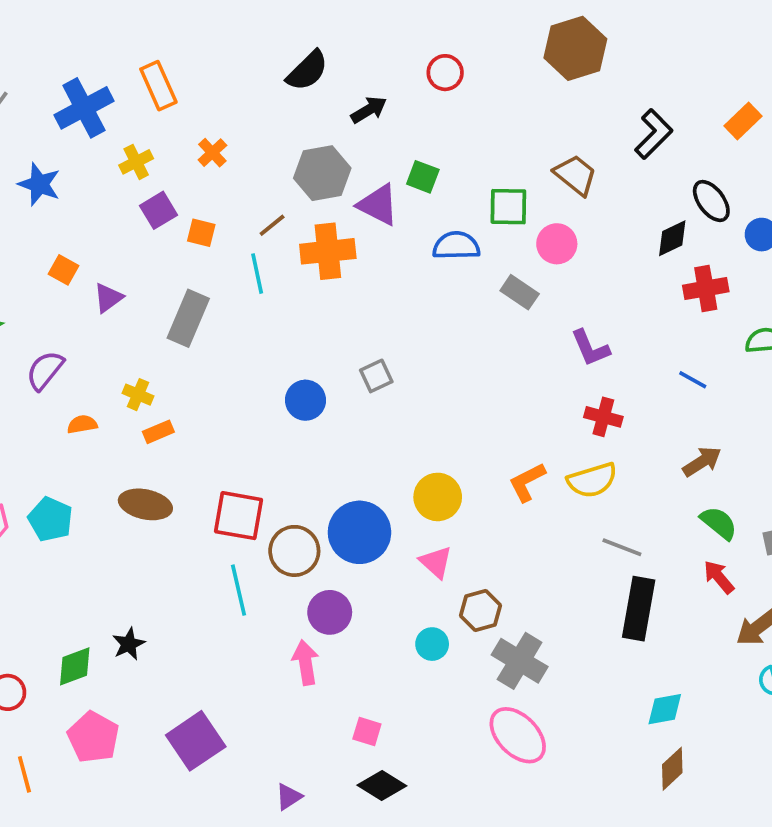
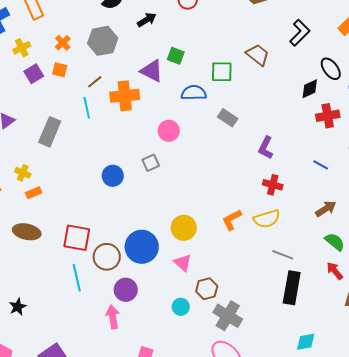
gray hexagon: (322, 173) -> (103, 41), moved
orange square: (201, 233) -> (60, 70), moved
pink circle: (557, 244) -> (169, 131), moved
purple L-shape: (590, 348) -> (266, 148), turned 50

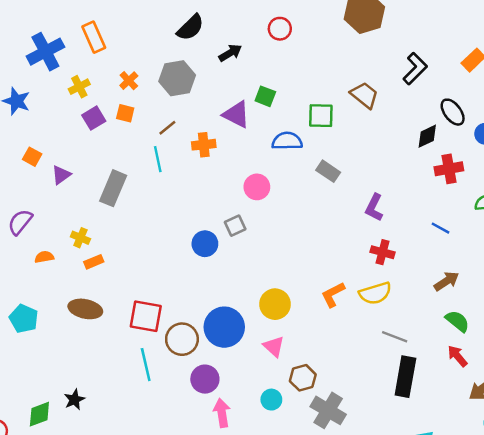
orange cross: (125, 96) -> (204, 145), size x0.7
blue circle: (113, 176) -> (205, 244), moved
pink arrow: (113, 317) -> (222, 413), moved

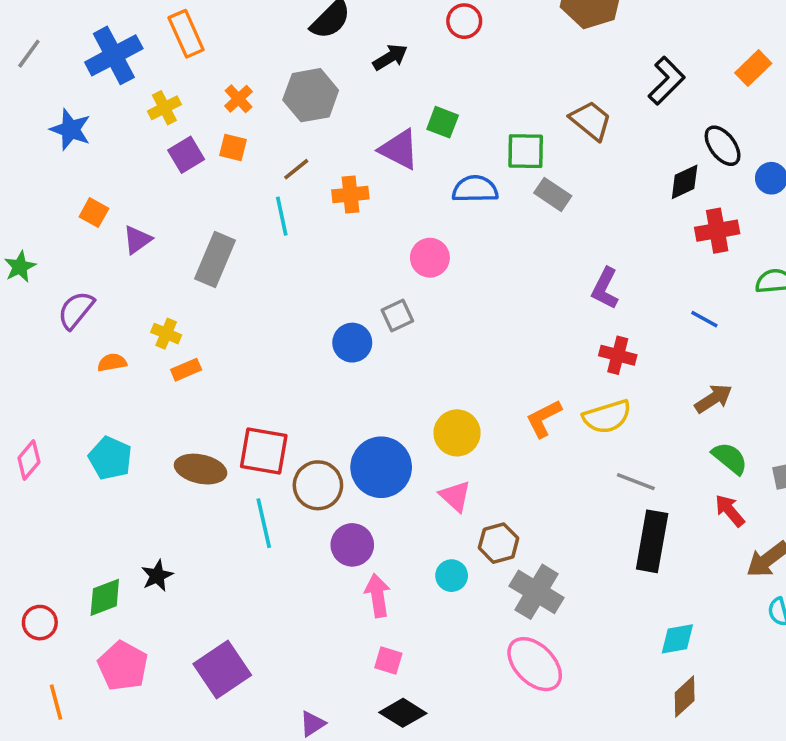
gray rectangle: (328, 171) -> (553, 194), moved
brown ellipse: (85, 309) -> (201, 469), moved
cyan pentagon: (24, 319) -> (110, 458), moved

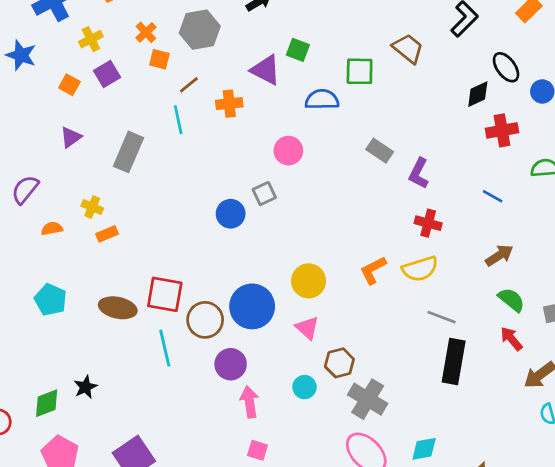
orange square: (233, 148) -> (159, 59), moved
gray rectangle: (553, 194) -> (380, 151), moved
orange square: (94, 213) -> (69, 85), moved
cyan diamond: (677, 639) -> (424, 449), moved

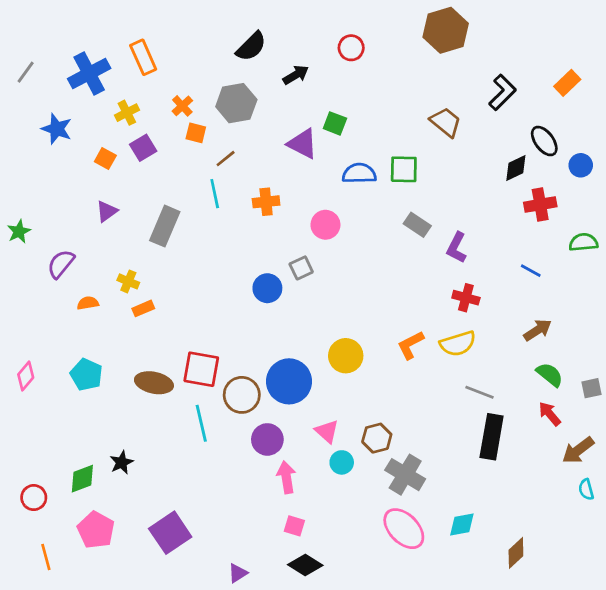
green square: (360, 71) -> (404, 169), moved
orange cross: (229, 104) -> (266, 202), moved
pink triangle: (307, 328) -> (327, 431), moved

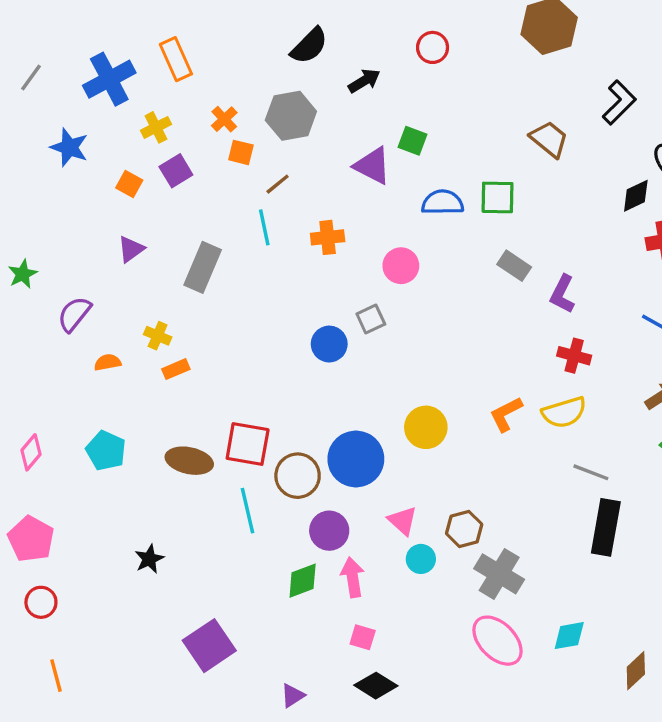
green diamond: (82, 479) -> (303, 581), moved
pink pentagon: (96, 530) -> (31, 539), moved

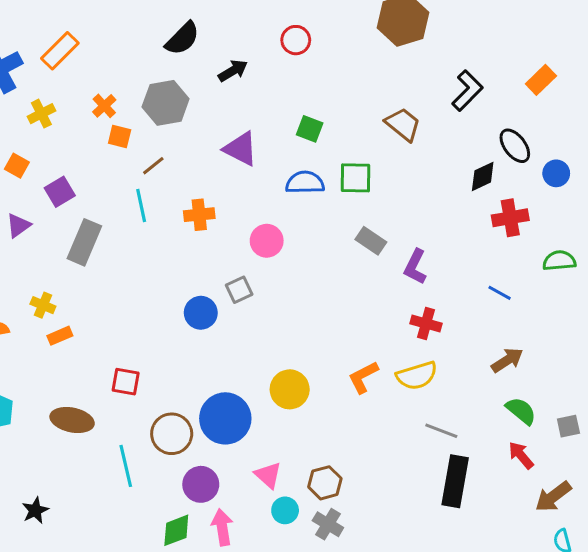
orange rectangle: (176, 59) -> (60, 51), turned 69
green square: (413, 141) -> (310, 129), moved
purple square: (176, 171) -> (60, 192), moved
red square: (248, 444) -> (126, 382), moved, size x0.7
gray cross: (499, 574) -> (328, 524), moved, size x0.7

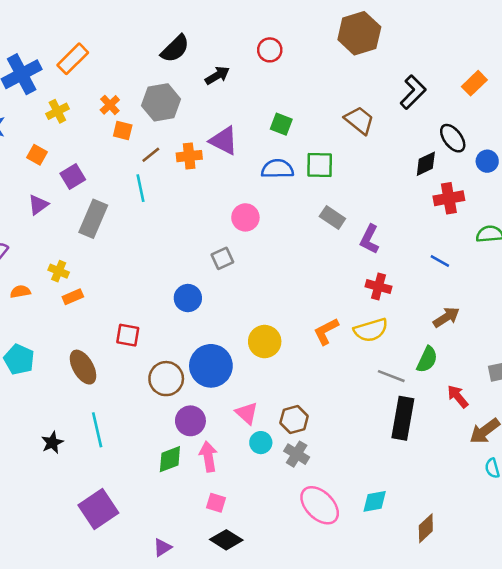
orange cross: (199, 215) -> (189, 156), moved
blue circle: (201, 313) -> (188, 298), moved
green semicircle: (521, 411) -> (427, 359), moved, turned 76
brown ellipse: (72, 420) -> (83, 367), turned 48
cyan line: (126, 466) -> (97, 430), moved

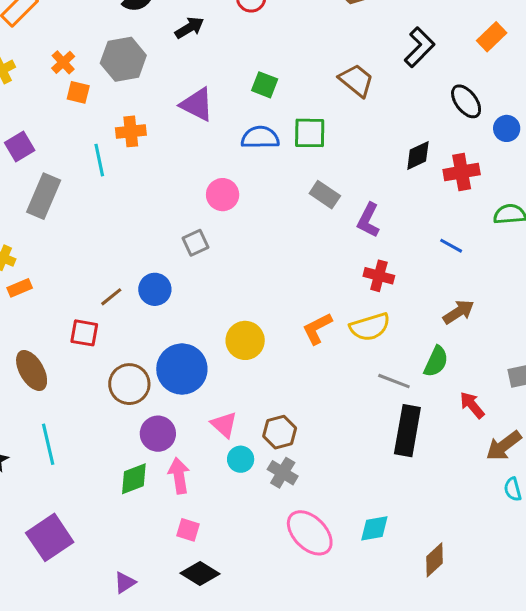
brown line: (151, 155) -> (111, 297), moved
orange cross: (189, 156) -> (131, 131), moved
black diamond: (426, 164) -> (418, 156), moved

